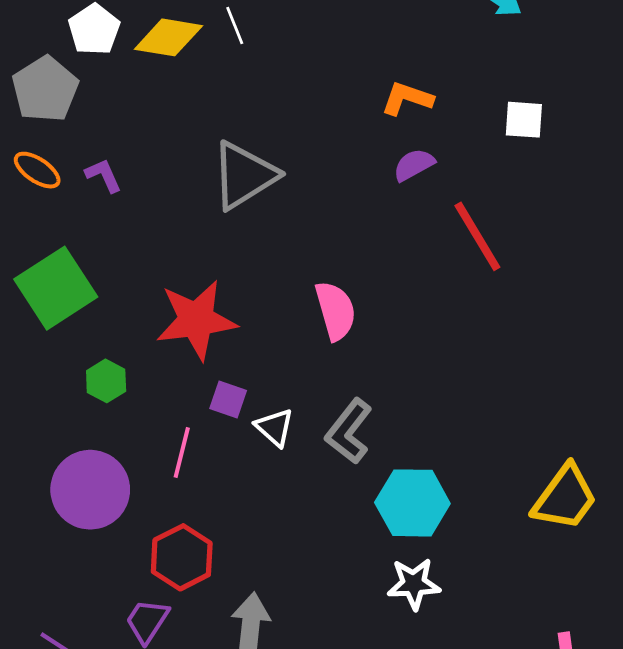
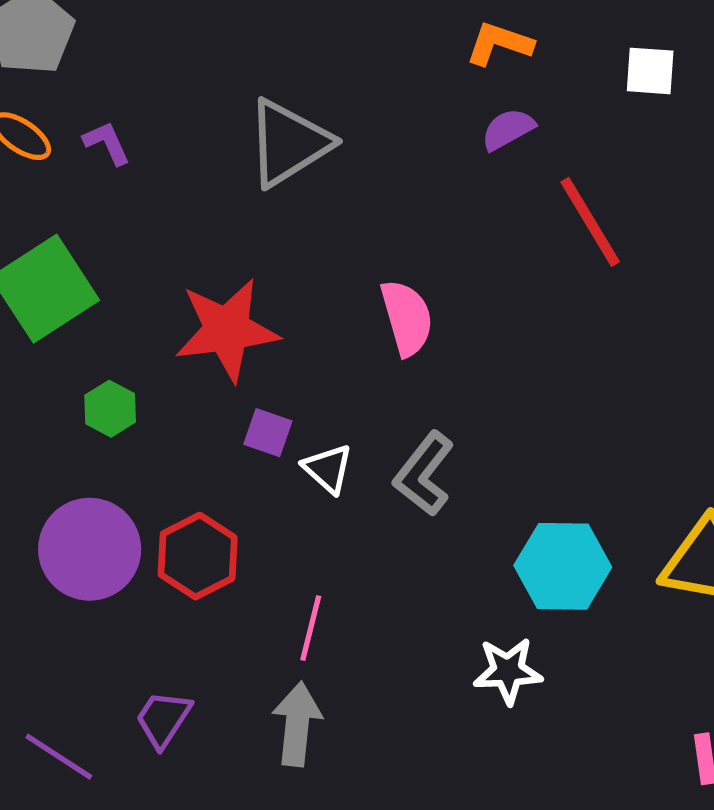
pink line: (182, 453) -> (311, 628), moved
cyan hexagon: (412, 503) -> (563, 566), moved
red hexagon: (182, 557) -> (198, 556), moved

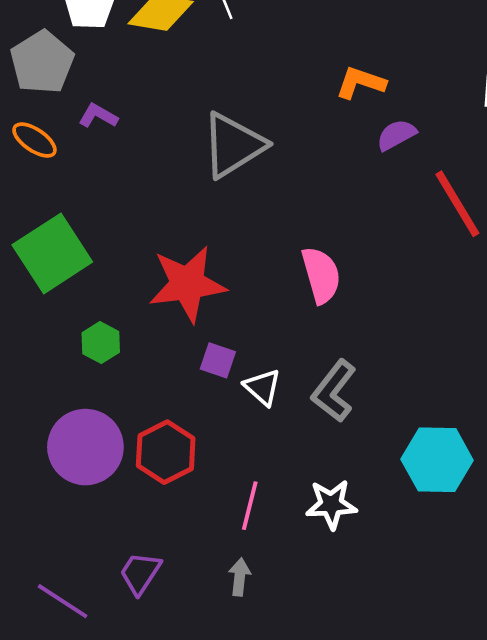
orange L-shape: (499, 44) -> (361, 83), moved
purple L-shape: (107, 143) -> (98, 116), moved, turned -36
white star: (508, 671) -> (331, 504), moved
gray arrow: (297, 724) -> (240, 577), size x0.6

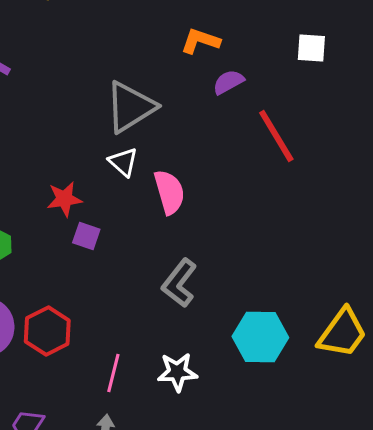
gray triangle: (233, 145) -> (130, 107), moved
red star: (187, 284) -> (64, 199), size x0.6
purple square: (218, 360) -> (86, 236), moved
white triangle: (263, 387) -> (123, 162), moved

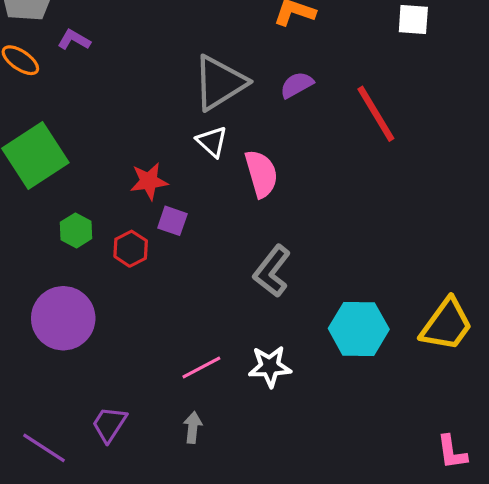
purple semicircle: (228, 82) -> (297, 85), moved
red hexagon: (47, 331) -> (131, 249), moved, size x0.7
pink line: (113, 373) -> (201, 367), turned 48

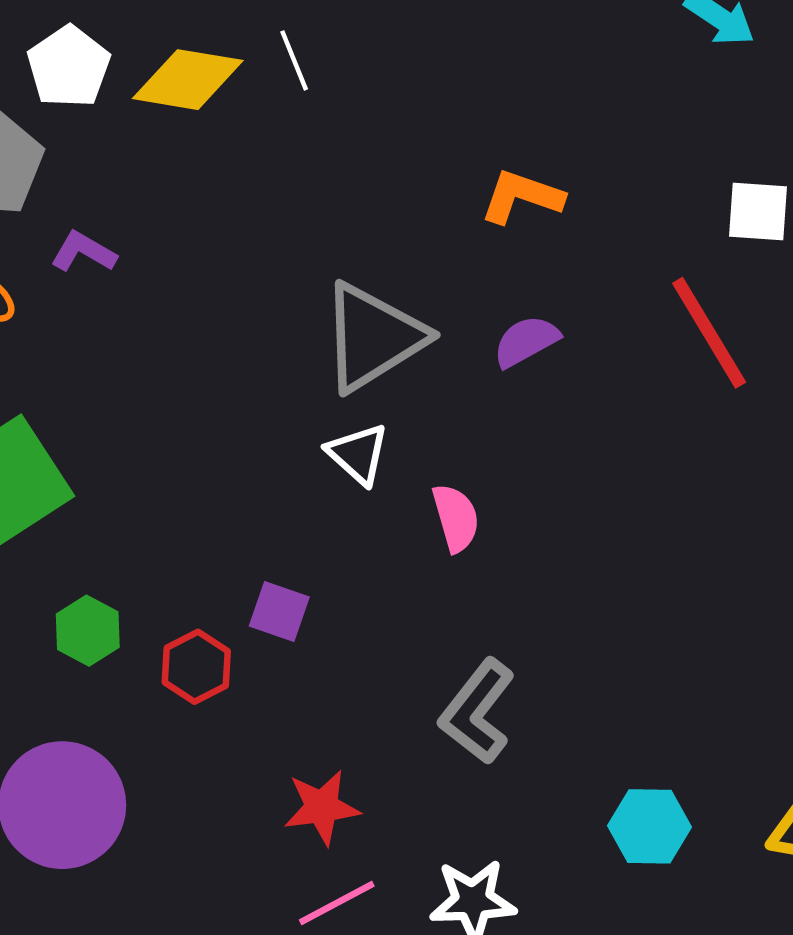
red line: (376, 114) -> (709, 333), moved
pink semicircle: (261, 174) -> (456, 518), size x0.7
red star: (149, 181) -> (322, 807), moved
cyan hexagon: (359, 329) -> (649, 826), size x0.7

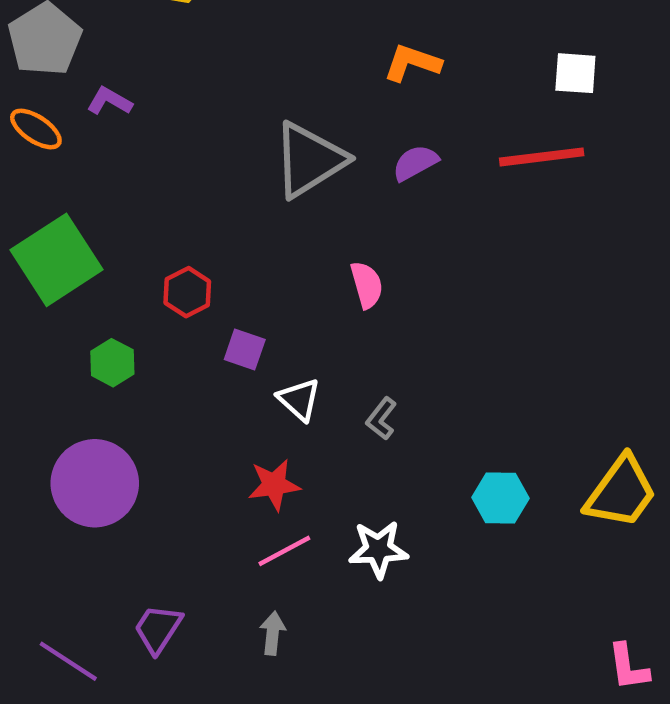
red line: (709, 333) -> (542, 157), turned -66
white triangle: (358, 454) -> (299, 399), moved
red hexagon: (196, 667) -> (187, 292), moved
gray L-shape: (477, 711) -> (381, 419), size x0.6

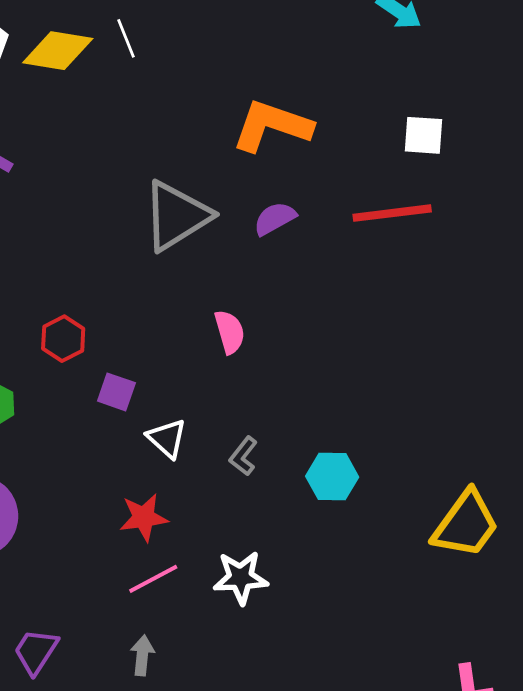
orange L-shape: (412, 63) -> (272, 126), size x1.5
cyan hexagon: (500, 498) -> (332, 477), moved

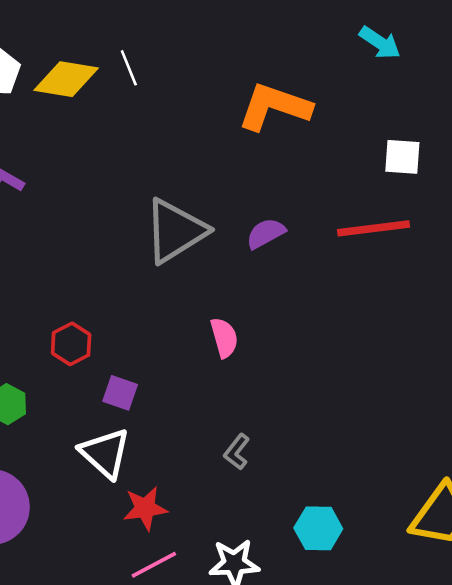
orange L-shape: (272, 126) -> (274, 107), moved
white triangle: (167, 438) -> (105, 453), moved, size x1.4
cyan hexagon: (332, 477) -> (318, 528), moved

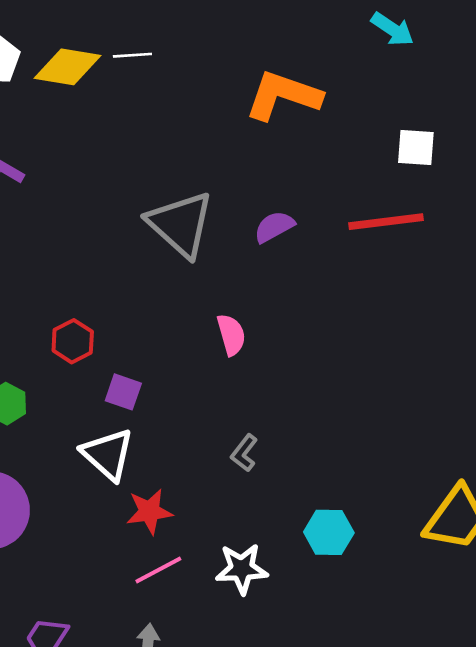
white line: (129, 68) -> (132, 55), turned -72
gray triangle: (175, 231) -> (181, 224), turned -46

